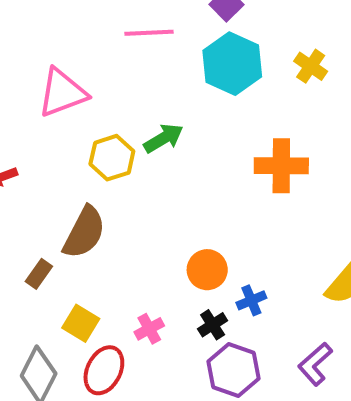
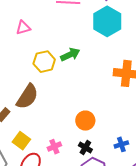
pink triangle: (62, 93) -> (23, 28), size x0.6
blue cross: (251, 300) -> (121, 144), moved
black cross: (213, 325) -> (85, 148), turned -32

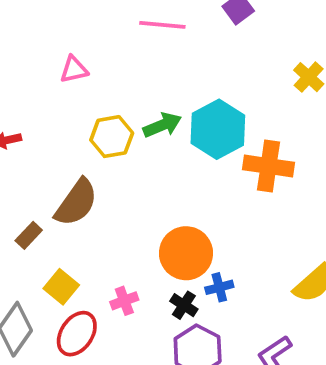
cyan hexagon: (107, 21) -> (218, 129), moved
orange circle: (85, 121) -> (186, 253), size x1.4
blue cross: (121, 144) -> (219, 287), moved

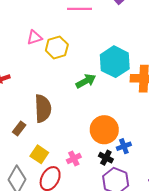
green arrow: (162, 125) -> (86, 81), moved
yellow hexagon: (112, 137) -> (57, 48), moved
brown semicircle: (76, 203) -> (43, 108), turned -32

